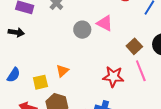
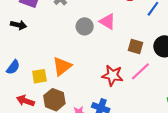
brown square: (134, 46) -> (135, 47), turned -35
orange triangle: (62, 71) -> (62, 66), size x1.5
pink line: (141, 71) -> (140, 71), turned 65

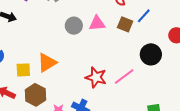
pink triangle: (107, 22) -> (97, 23), turned -42
brown square: (135, 47) -> (125, 24), moved

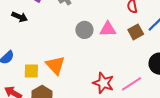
brown square: (125, 24) -> (136, 32), turned 35
orange triangle: (47, 63) -> (55, 65), turned -45

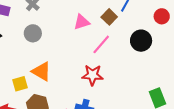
gray circle: (84, 30) -> (33, 33), moved
pink line: (131, 84) -> (101, 44), moved

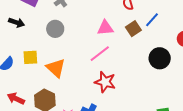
pink line: (101, 44) -> (100, 54), moved
yellow square: (20, 84) -> (30, 57), moved

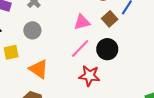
yellow square: (30, 57) -> (11, 52), moved
black circle: (160, 58) -> (107, 49), moved

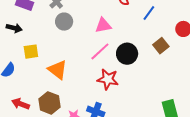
brown square: (110, 19) -> (161, 46), moved
gray circle: (32, 30) -> (64, 22), moved

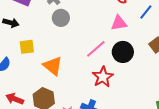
pink triangle: (103, 25) -> (119, 23), moved
red star: (108, 79) -> (103, 77), turned 30

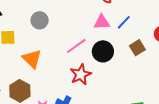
blue line: (146, 12) -> (124, 22), moved
gray circle: (61, 18) -> (40, 20), moved

